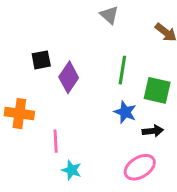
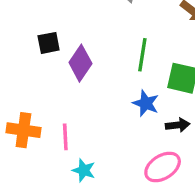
orange cross: (19, 114) -> (23, 130), moved

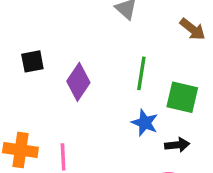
black square: (49, 43) -> (32, 61), moved

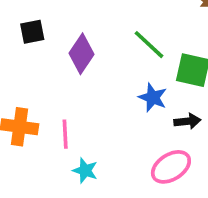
green line: (141, 73) -> (149, 45), turned -56

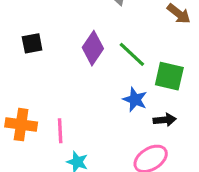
purple diamond: (82, 54) -> (93, 48), moved

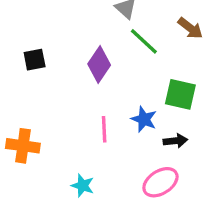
green line: (132, 54) -> (144, 41), moved
pink line: (60, 131) -> (104, 129), moved

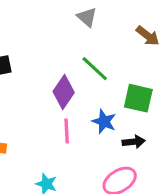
green line: (144, 41) -> (95, 69), moved
purple diamond: (99, 65) -> (64, 92), moved

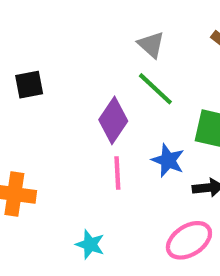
gray triangle: (87, 17) -> (151, 45), moved

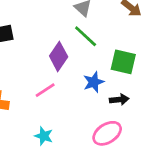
blue star: (168, 160) -> (94, 82), turned 30
pink line: (117, 173) -> (45, 90), moved, turned 60

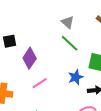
purple diamond: (59, 56) -> (30, 58), moved

